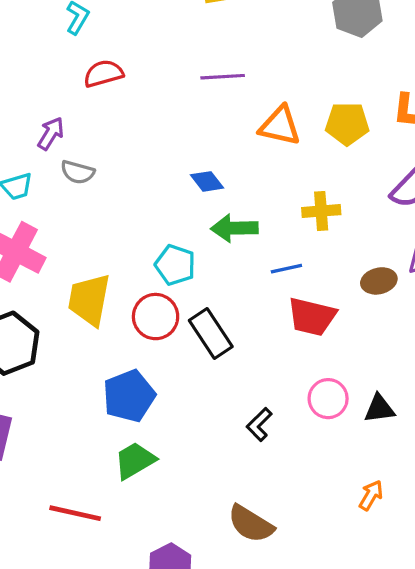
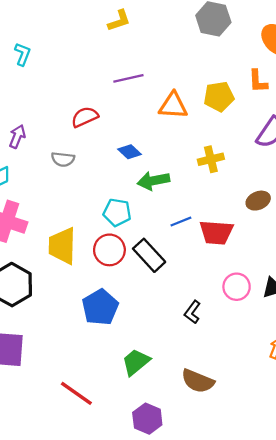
red semicircle: (103, 74) -> (85, 117), moved
gray semicircle: (78, 172) -> (63, 159), moved
blue line: (286, 269) -> (181, 221), moved
green trapezoid: (135, 461) -> (136, 362), moved
red line: (75, 513) -> (76, 393), turned 32

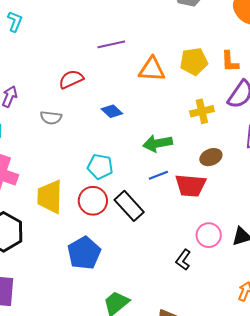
orange L-shape: (258, 81) -> (230, 62), moved
yellow cross: (211, 159) -> (202, 111), moved
green arrow: (153, 181) -> (158, 143), moved
brown ellipse: (258, 201) -> (211, 157), moved
black L-shape: (192, 312) -> (183, 260), moved

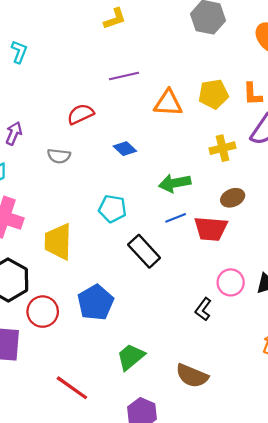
red circle: (93, 201) -> (43, 312), moved

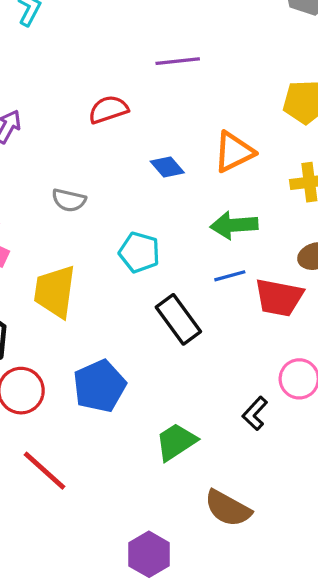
orange triangle: (168, 103) -> (234, 152), moved, turned -36
gray semicircle: (59, 156) -> (69, 200), moved
green trapezoid: (131, 357) -> (176, 442), moved
red line: (72, 388) -> (45, 471), moved

